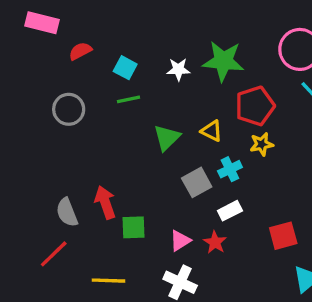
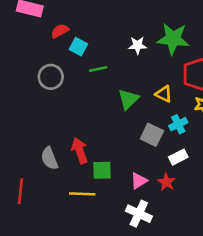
cyan square: (125, 68) -> (78, 47), moved
gray square: (197, 182) -> (152, 135), turned -35
red line: (54, 254) -> (21, 191), moved, turned -40
yellow line: (109, 281) -> (82, 194), moved

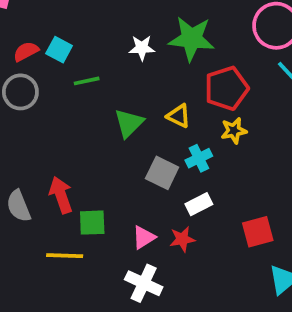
red semicircle: (60, 31) -> (26, 51), moved
red star: (166, 182) -> (182, 239), turned 30

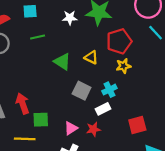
cyan square: (59, 50) -> (30, 11), moved, turned -32
green triangle: (129, 123) -> (62, 62), turned -42
cyan cross: (199, 158) -> (109, 90), moved

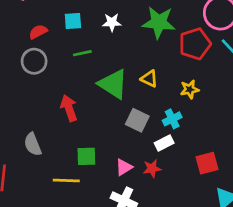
white star: (70, 18) -> (112, 22), moved
red pentagon: (119, 41) -> (195, 44), moved
green triangle: (62, 62) -> (113, 84), size x1.4
red arrow: (23, 104) -> (69, 108), moved

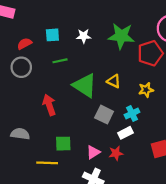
gray semicircle: (33, 144) -> (20, 134), turned 120

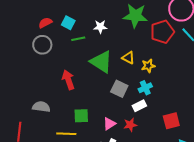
cyan square: (52, 35) -> (68, 23), moved, turned 32
white star: (84, 36) -> (100, 27), moved
yellow star: (146, 90) -> (148, 66), moved

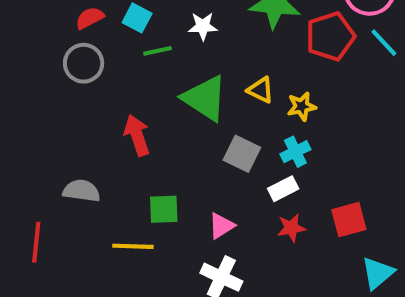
red star: (130, 125) -> (291, 228), moved

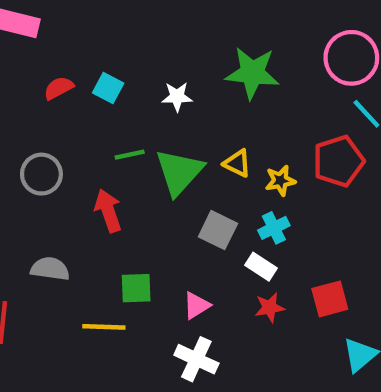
red pentagon: (330, 36) -> (338, 161), moved
green line: (158, 51) -> (130, 155), moved
gray circle: (84, 63) -> (41, 174), moved
green triangle: (205, 98) -> (179, 172), turned 39
white rectangle: (283, 189) -> (261, 267), turned 60

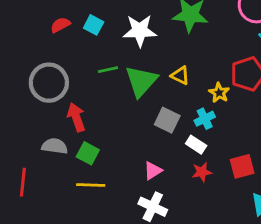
white star: (177, 97) -> (140, 31), size x1.6
gray circle: (41, 174) -> (49, 83), size x1.4
yellow star: (280, 181) -> (219, 93), moved, turned -30
red arrow: (108, 211) -> (76, 117), moved
green square: (136, 288) -> (88, 153), moved, turned 30

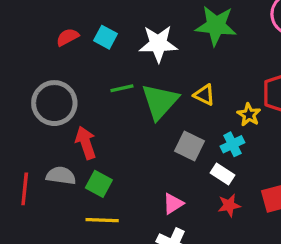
red line: (23, 182) -> (25, 189), moved

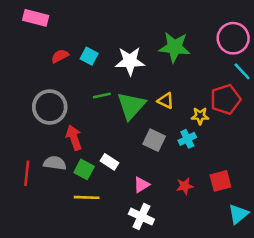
yellow star: (249, 115) -> (200, 116), turned -30
white rectangle: (223, 174) -> (110, 162), moved

